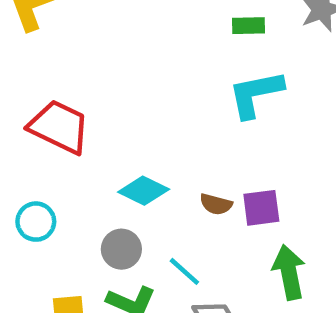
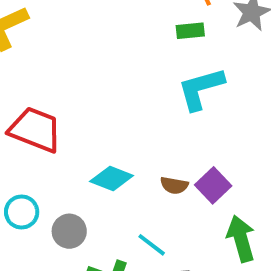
purple square: (261, 208) -> (213, 185), turned -32
gray circle: (121, 249) -> (69, 231), moved

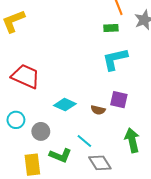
purple square: (213, 185) -> (119, 100), moved, turned -36

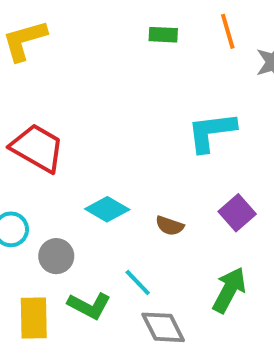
green rectangle: (111, 28) -> (163, 35), moved
purple square: (119, 100) -> (237, 213), moved, turned 30
green arrow: (132, 140) -> (229, 290), turned 35

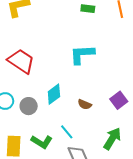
cyan L-shape: (211, 132) -> (82, 54), moved
cyan diamond: (107, 209) -> (54, 94), turned -70
gray circle: (56, 256) -> (29, 106), moved

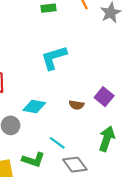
cyan diamond: (54, 94) -> (34, 107), turned 60
brown semicircle: (85, 104) -> (76, 105), moved

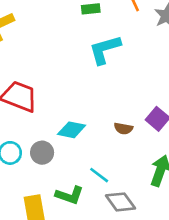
cyan L-shape: (54, 58) -> (105, 50), moved

